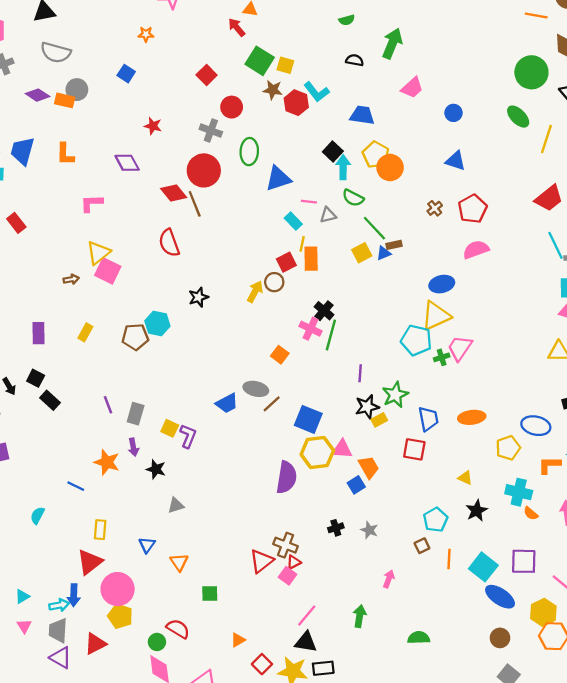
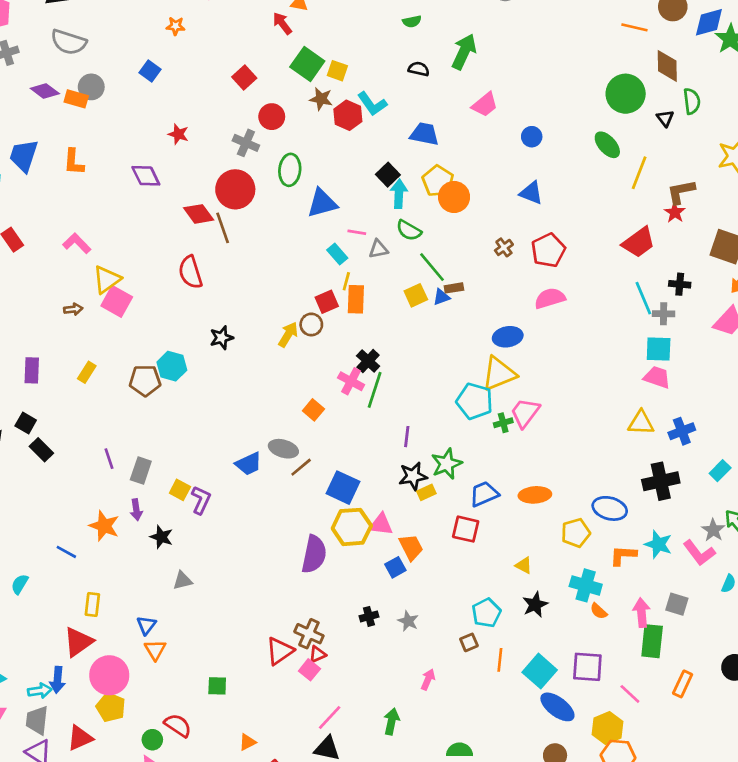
pink L-shape: (91, 203) -> (77, 243), moved, turned 45
blue trapezoid: (428, 419) -> (484, 494), turned -105
orange triangle: (179, 562) -> (155, 650), moved

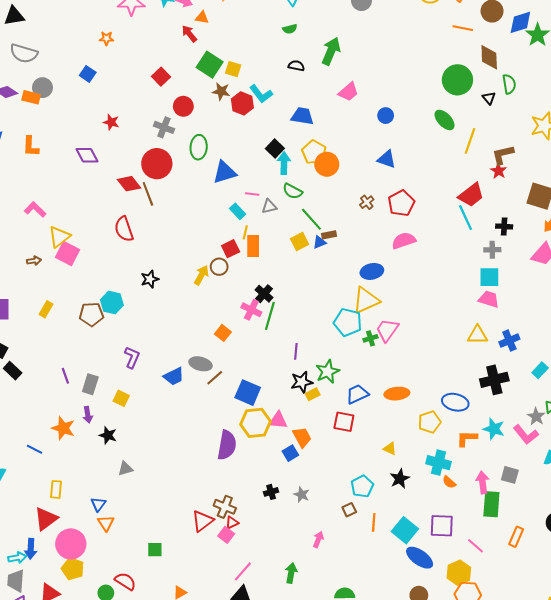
cyan line: (643, 298) -> (466, 218), moved
purple L-shape: (201, 500) -> (132, 357), moved

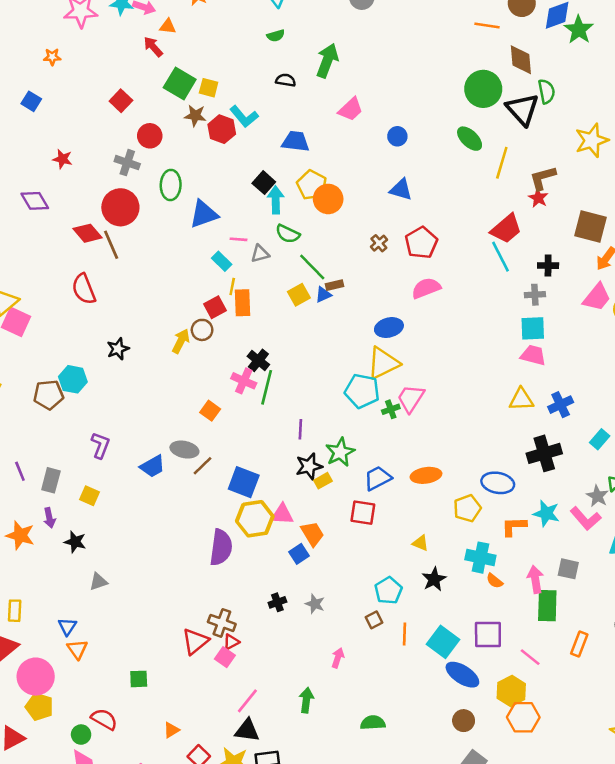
black triangle: (489, 98) -> (523, 109), size x2.0

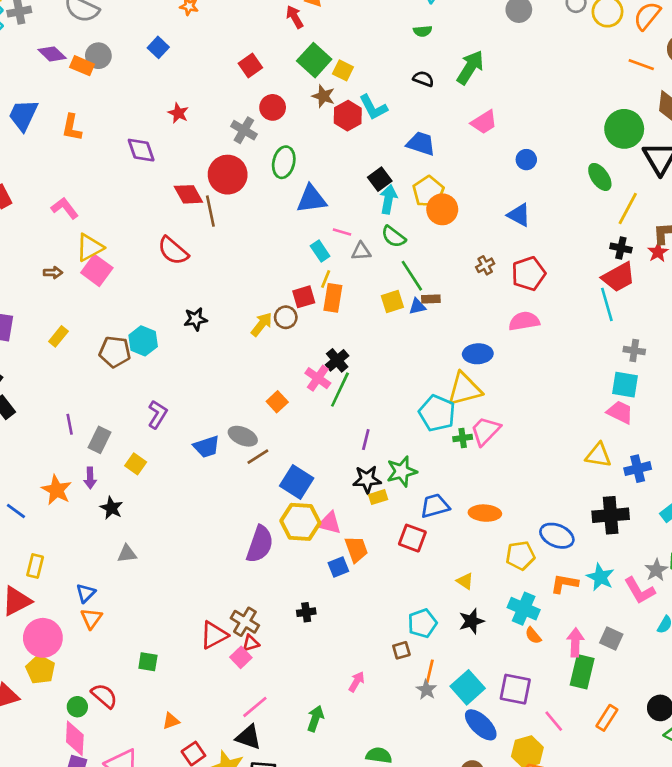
black cross: (548, 266) -> (621, 248), moved
red semicircle: (84, 289) -> (173, 251), turned -40
gray star: (315, 604) -> (426, 690), moved

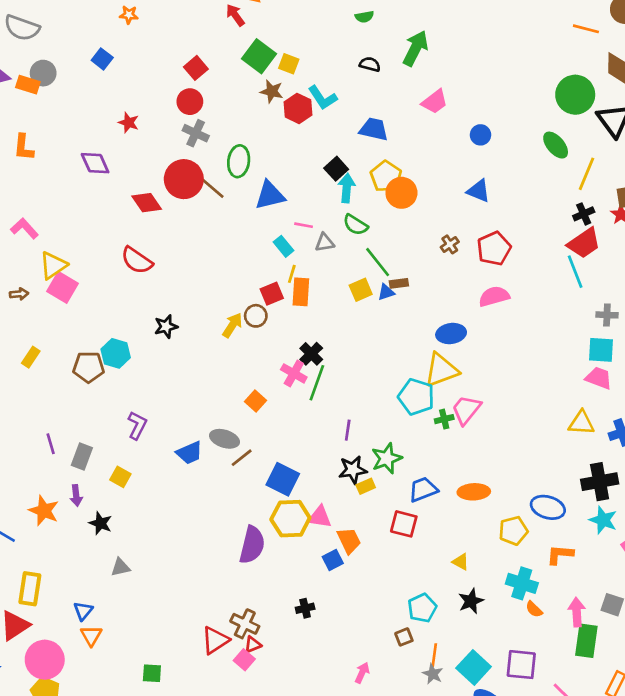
red circle: (273, 107) -> (190, 102), moved
brown line: (210, 211) -> (211, 187), moved, turned -32
black cross: (621, 248) -> (584, 214), turned -30
yellow rectangle: (35, 566) -> (30, 589), size x1.4
cyan star: (600, 577) -> (603, 520), moved

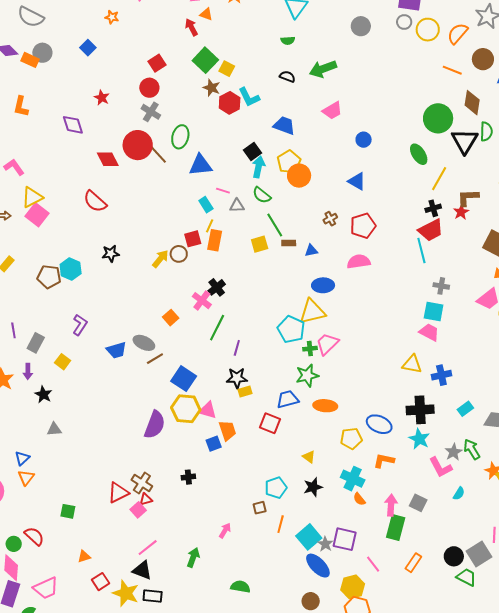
green arrow: (415, 48) -> (323, 69), turned -144
blue triangle: (386, 292) -> (311, 250), moved
green line: (317, 383) -> (217, 328), moved
green star: (387, 458) -> (307, 375), moved
gray star: (433, 674) -> (325, 544), moved

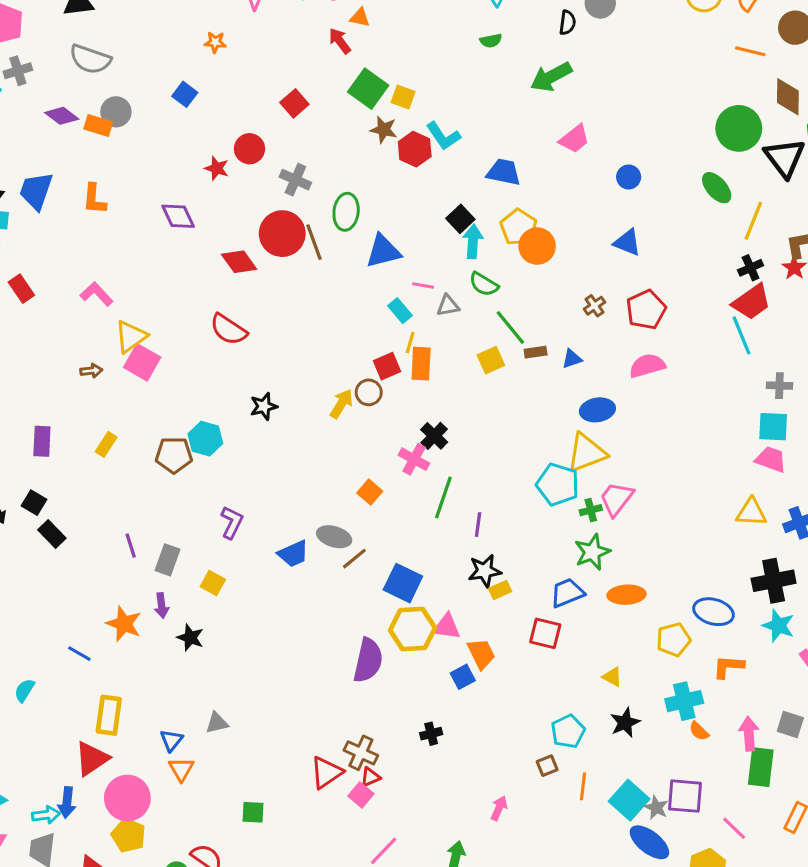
black semicircle: (287, 77) -> (567, 23), moved, turned 84
red circle: (149, 88) -> (250, 149), moved
brown line: (157, 153) -> (314, 242), turned 30
gray triangle: (54, 429) -> (217, 723), moved
cyan cross: (353, 479) -> (684, 701), turned -30

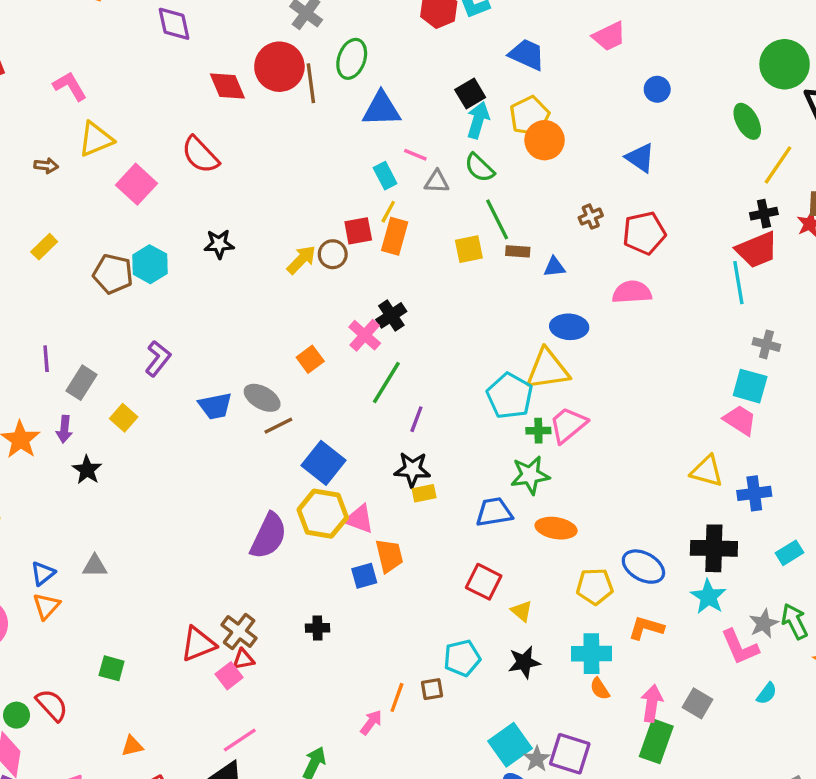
pink square: (142, 362) -> (137, 184), moved
red square: (545, 633) -> (484, 582), moved
orange line: (583, 786) -> (397, 697), moved

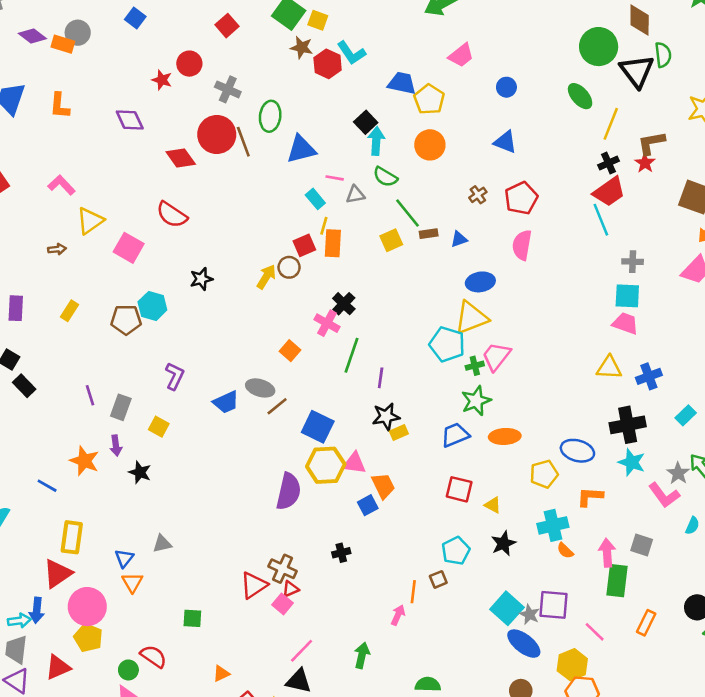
yellow pentagon: (530, 116) -> (429, 99), moved
pink semicircle: (632, 292) -> (522, 245), turned -64

